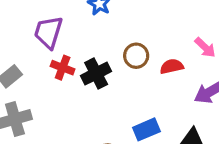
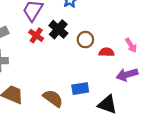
black cross: (96, 73) -> (58, 29), moved, turned -36

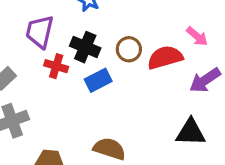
red semicircle: (107, 52) -> (165, 57), size x1.5
blue rectangle: (80, 89) -> (98, 80), moved

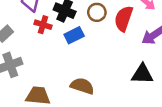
red semicircle: (165, 57) -> (124, 19), turned -55

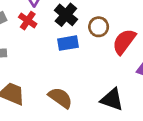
red cross: (43, 25) -> (28, 21), moved
black triangle: (142, 74) -> (112, 100), moved

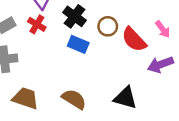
red semicircle: (124, 42) -> (134, 40), turned -76
blue rectangle: (68, 43) -> (78, 44), turned 36

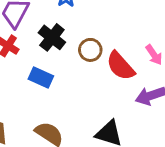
blue rectangle: (78, 44) -> (41, 77), moved

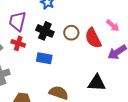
red semicircle: (120, 66) -> (93, 38), turned 30

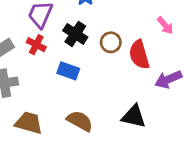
pink arrow: (113, 26) -> (165, 25), moved

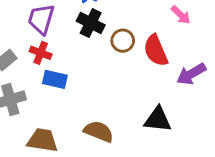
black cross: (75, 34) -> (91, 23), moved
blue rectangle: (68, 71) -> (55, 79), moved

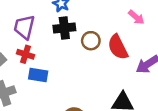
black cross: (91, 23) -> (64, 28), turned -30

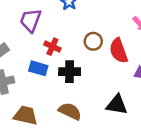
black cross: (64, 28) -> (70, 72), moved
red cross: (25, 54) -> (52, 47), moved

